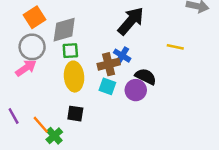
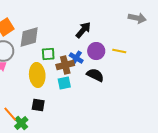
black arrow: (131, 21) -> (83, 30), size x0.7
green square: (70, 51) -> (48, 54), moved
cyan square: (107, 86) -> (64, 83), turned -32
purple circle: (136, 90) -> (96, 51), moved

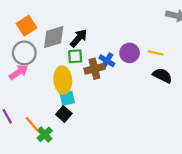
black arrow: (83, 30) -> (79, 38), moved
black semicircle: (95, 75) -> (162, 76), moved
cyan square: (64, 83) -> (67, 98), moved
black square: (38, 105) -> (64, 114), turned 32

